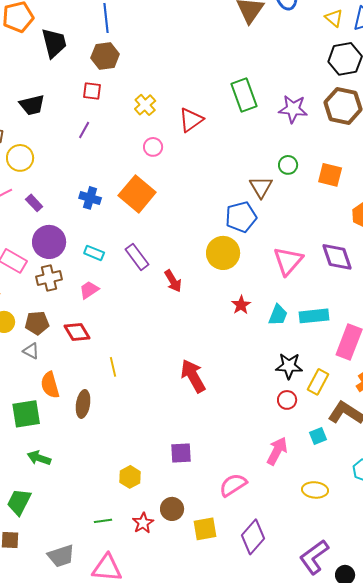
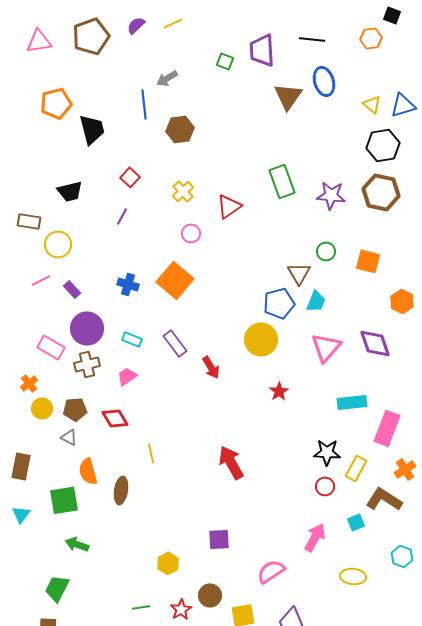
brown hexagon: (105, 56) -> (180, 129), moved
red square: (92, 91) -> (130, 177), turned 36
cyan trapezoid: (278, 315) -> (316, 301), moved

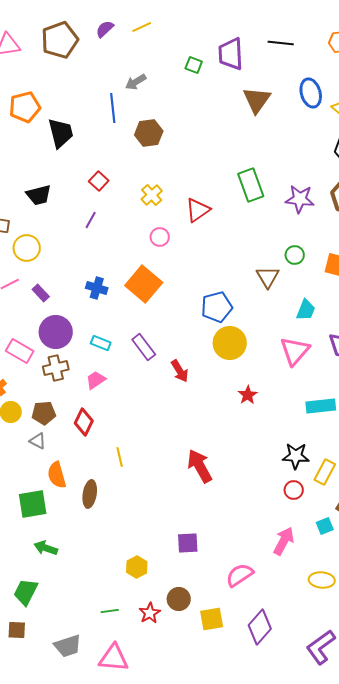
blue ellipse: (324, 81) -> (311, 93), moved
cyan trapezoid: (316, 301) -> (306, 310), moved
blue pentagon: (279, 303) -> (217, 307), moved
red diamond: (115, 418) -> (84, 422), turned 56

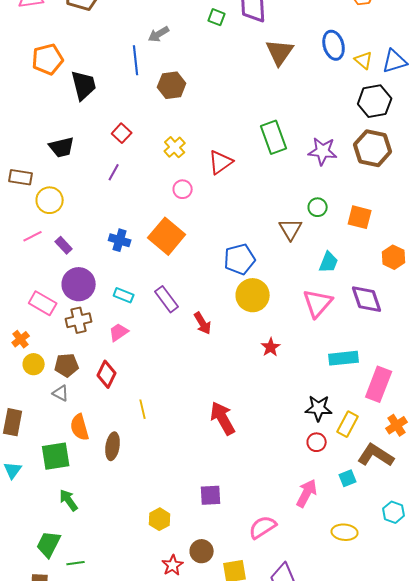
green arrow: (46, 548) -> (69, 500), turned 35
green line: (110, 611) -> (76, 563), moved

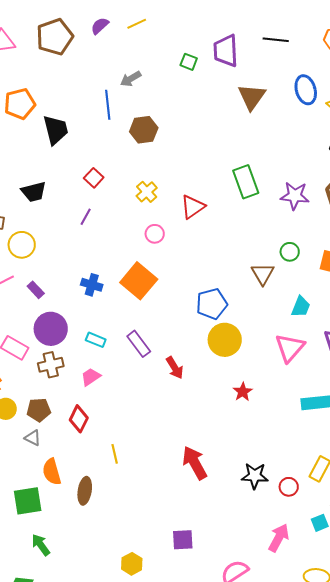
black star: (319, 408) -> (255, 476), moved

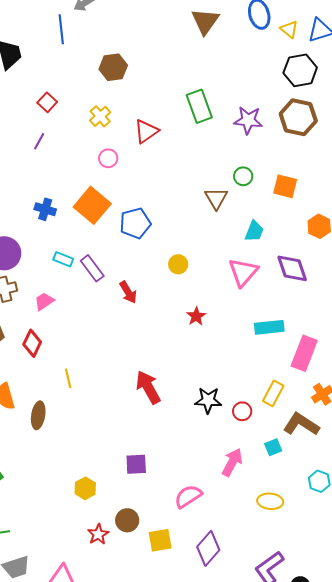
brown hexagon: (144, 130) -> (113, 67), moved
blue pentagon: (212, 304) -> (135, 223), moved
cyan rectangle: (96, 340) -> (63, 259), moved
yellow circle: (225, 340) -> (178, 264), size x0.6

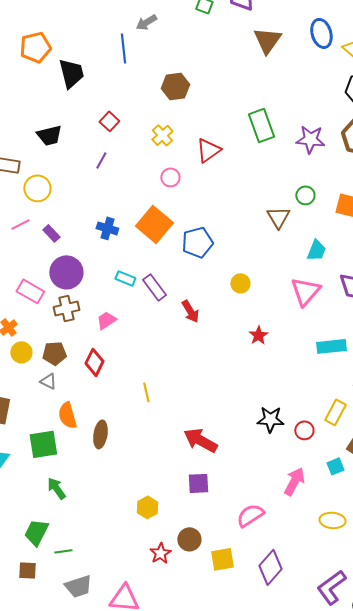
yellow line: (68, 378) -> (146, 392), moved
red arrow: (148, 387) -> (200, 440), moved, turned -32

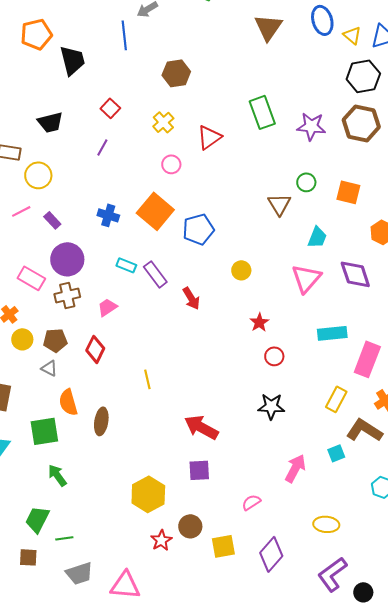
red circle: (304, 430) -> (274, 356), moved
yellow hexagon: (147, 507) -> (148, 494), size x1.6
pink semicircle: (250, 515) -> (251, 502), size x0.7
yellow ellipse: (332, 520) -> (326, 524), moved

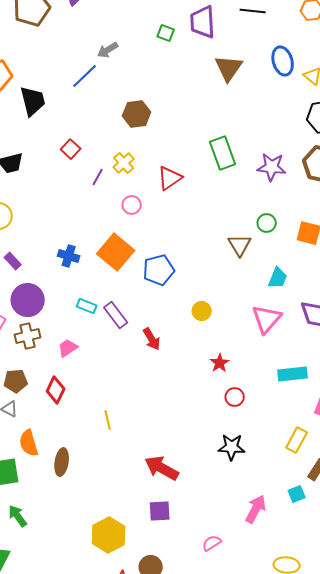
blue line: (124, 35) -> (85, 76), turned 52
purple line: (102, 147) -> (98, 177), moved

